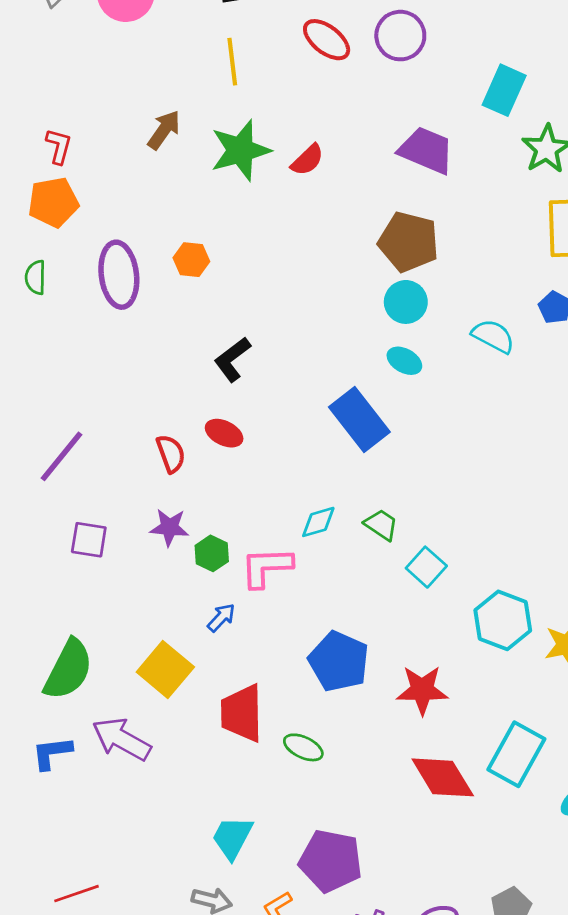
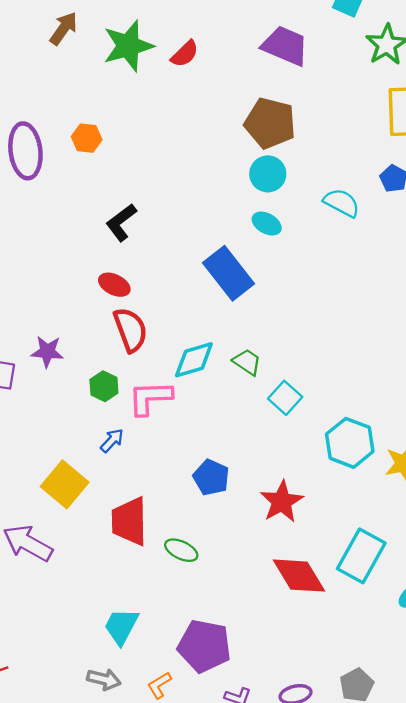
red semicircle: (171, 454) -> (130, 330), moved, size x1.4
cyan diamond: (318, 522) -> (194, 360), size x1.4
purple star: (169, 527) -> (47, 352), moved
blue pentagon: (339, 661) -> (211, 477), size x0.7
red star: (422, 690) -> (282, 502), turned -30

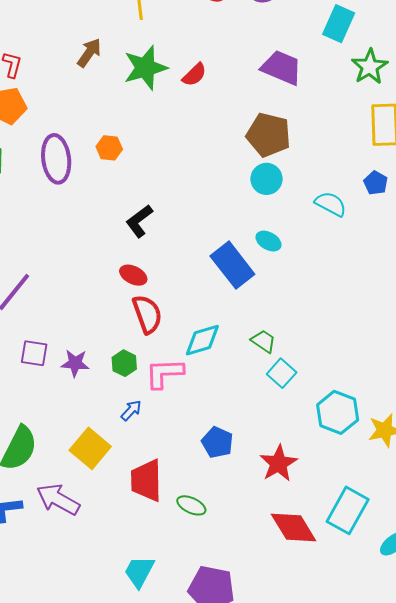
cyan ellipse: (267, 224) -> (268, 241), moved
purple star: (47, 352) -> (75, 363), moved
green trapezoid: (247, 362) -> (263, 341), moved

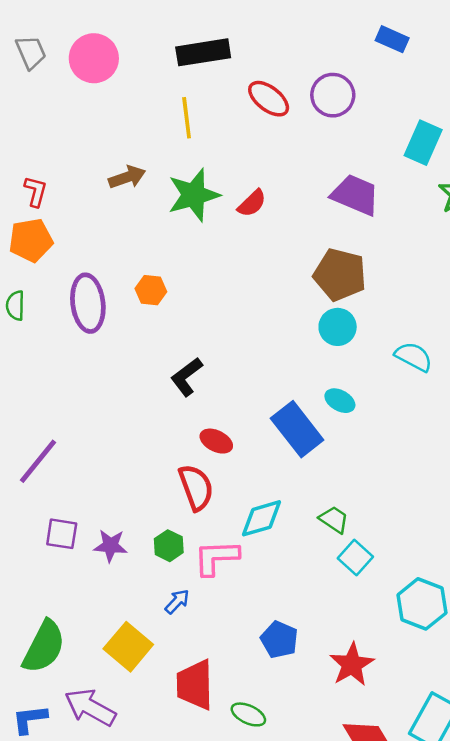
brown arrow: (89, 53) -> (127, 177), turned 36
red ellipse: (133, 275) -> (216, 441), moved

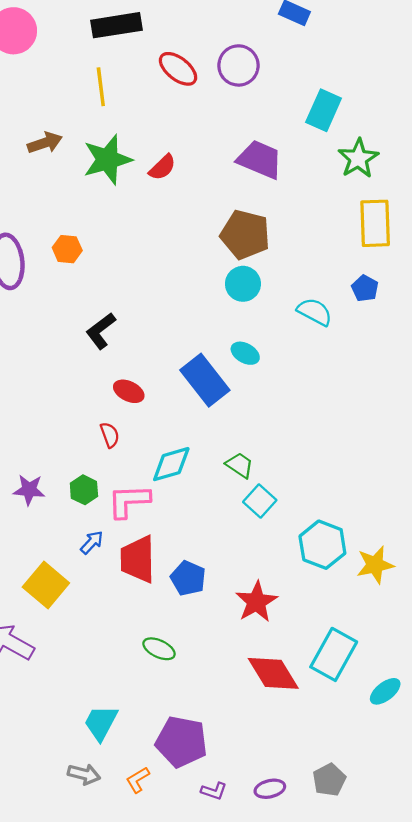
red semicircle: (196, 487) -> (110, 435), size x0.6
red trapezoid: (195, 685) -> (138, 559), moved

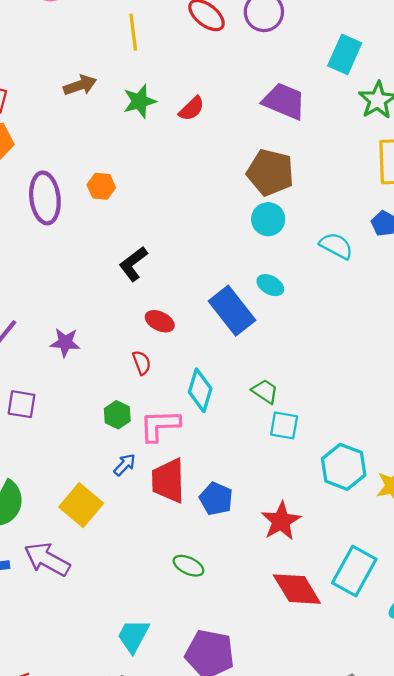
green star: (107, 160) -> (140, 101), size x0.7
cyan diamond: (171, 464) -> (200, 390), turned -57
purple star: (29, 490) -> (65, 342), moved
cyan square: (260, 501) -> (284, 425), turned -32

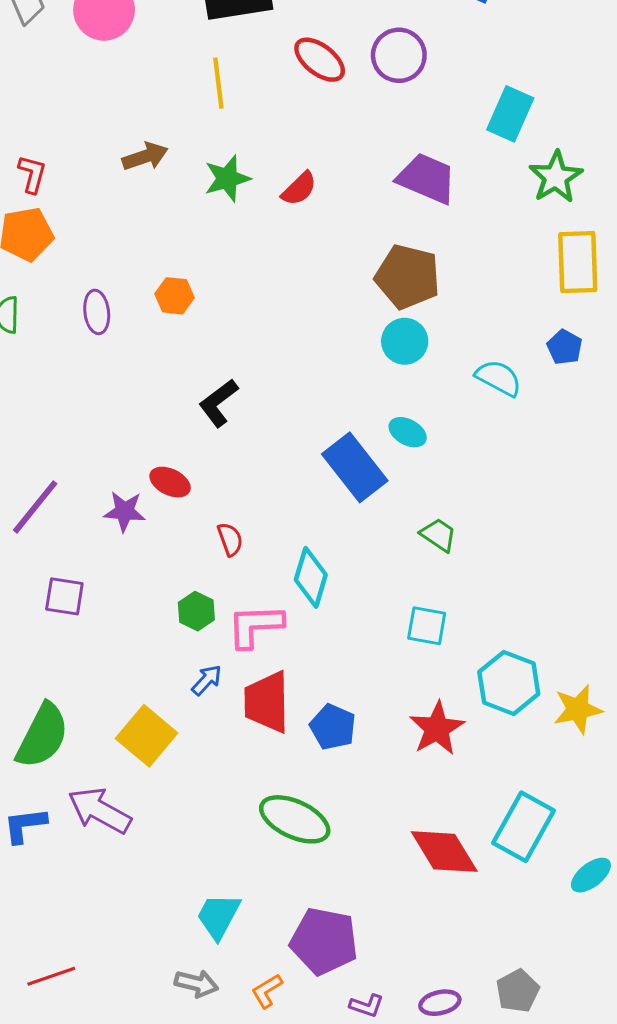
purple ellipse: (45, 198) -> (97, 312), size x0.6
red ellipse: (160, 321) -> (170, 482), moved
green trapezoid: (265, 391) -> (438, 535), moved
red star: (281, 521) -> (437, 728), moved
green ellipse: (188, 566) -> (295, 819), size x1.6

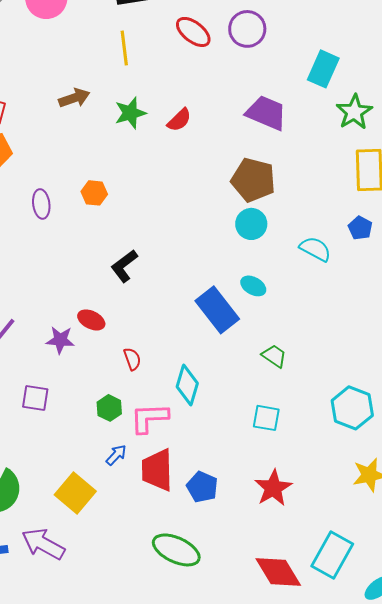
purple square: (64, 596) -> (35, 398), moved
cyan hexagon: (509, 683) -> (352, 408), moved

